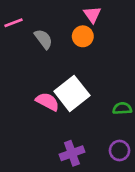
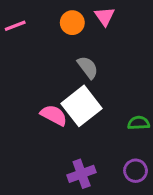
orange circle: (83, 36) -> (72, 23), moved
gray semicircle: (43, 39) -> (88, 67), moved

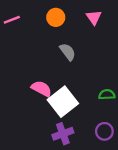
pink triangle: (105, 16) -> (94, 17), moved
white square: (82, 106) -> (63, 102), moved

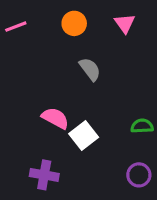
white square: (63, 102) -> (84, 135), size x0.7
purple cross: (63, 134) -> (44, 175), moved, turned 30

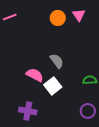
orange circle: (74, 23) -> (58, 18), moved
gray semicircle: (90, 69) -> (57, 61), moved

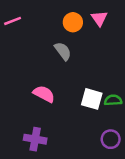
gray semicircle: (57, 61) -> (63, 51), moved
white square: (53, 86) -> (92, 99), moved, turned -36

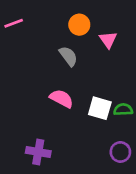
pink triangle: (99, 18) -> (108, 40), moved
pink semicircle: (44, 94) -> (62, 99), moved

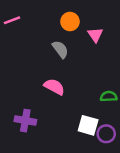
white square: (100, 108) -> (88, 125), moved
purple cross: (38, 152) -> (25, 121), moved

